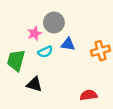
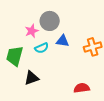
black triangle: (34, 84) -> (32, 78), turned -35

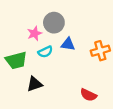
green trapezoid: (15, 56) -> (16, 60), turned -120
red semicircle: (82, 88) -> (88, 95), turned -147

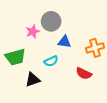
cyan semicircle: (45, 52) -> (51, 61), moved
red semicircle: (88, 95) -> (84, 73), moved

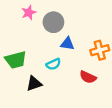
pink star: (33, 32) -> (29, 13), moved

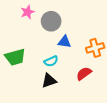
red semicircle: (88, 77) -> (84, 74), turned 119
black triangle: (34, 84) -> (49, 81), moved

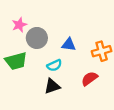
pink star: (27, 12) -> (19, 25), moved
gray circle: (51, 21) -> (37, 38), moved

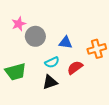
green trapezoid: (16, 61) -> (16, 72), moved
red semicircle: (89, 79) -> (75, 68), moved

